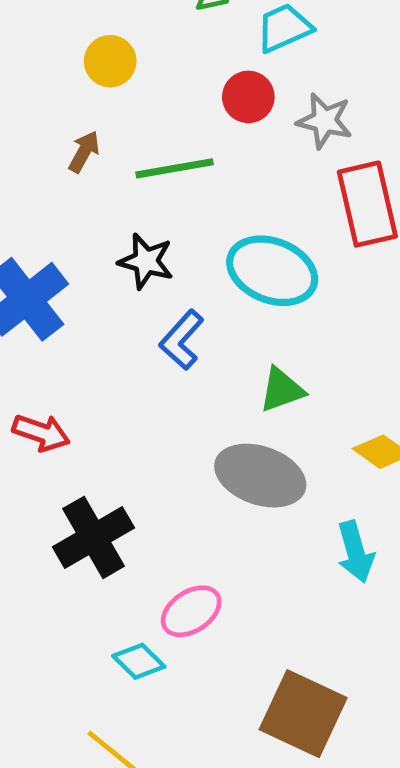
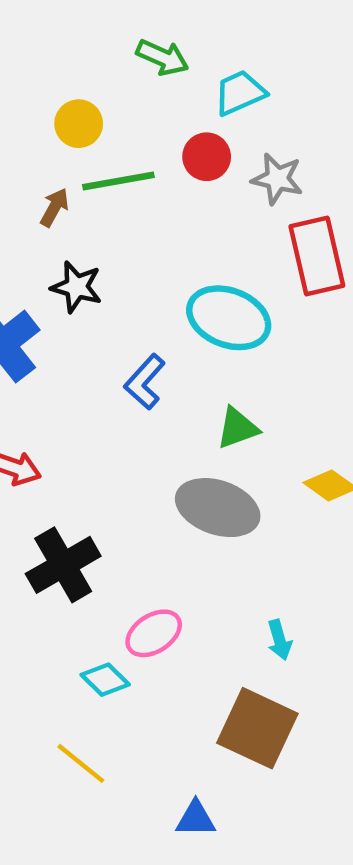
green line: (174, 168) -> (118, 181), moved
black star: (146, 261) -> (76, 287), moved
cyan arrow: (355, 552) -> (279, 640), moved, size x0.7

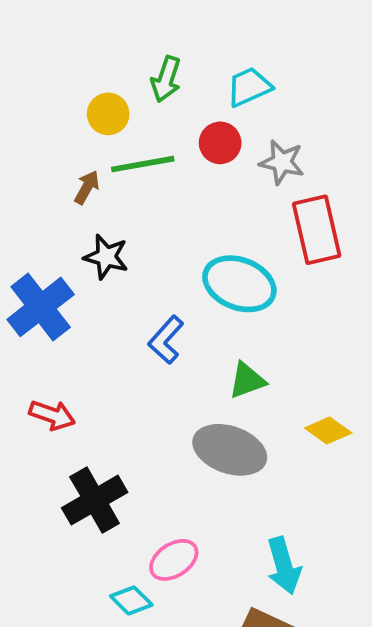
green arrow: (162, 57) -> (166, 79), moved, turned 84
cyan arrow: (279, 640) -> (284, 566), size x1.6

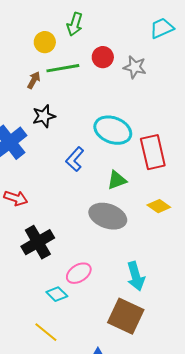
cyan trapezoid: (249, 87) -> (162, 28), moved
red rectangle: (317, 230) -> (153, 152), moved
black star: (106, 257) -> (44, 116), turned -30

